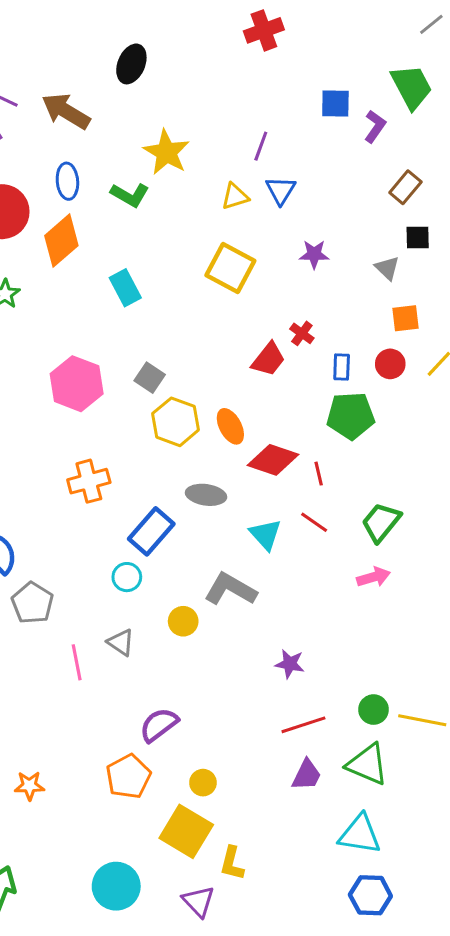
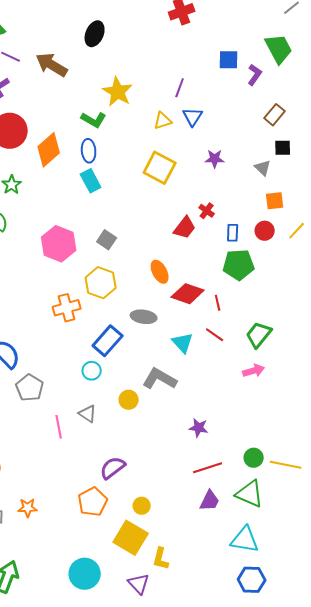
blue ellipse: (67, 181) -> (89, 151), moved
yellow hexagon: (176, 422) -> (101, 283), moved

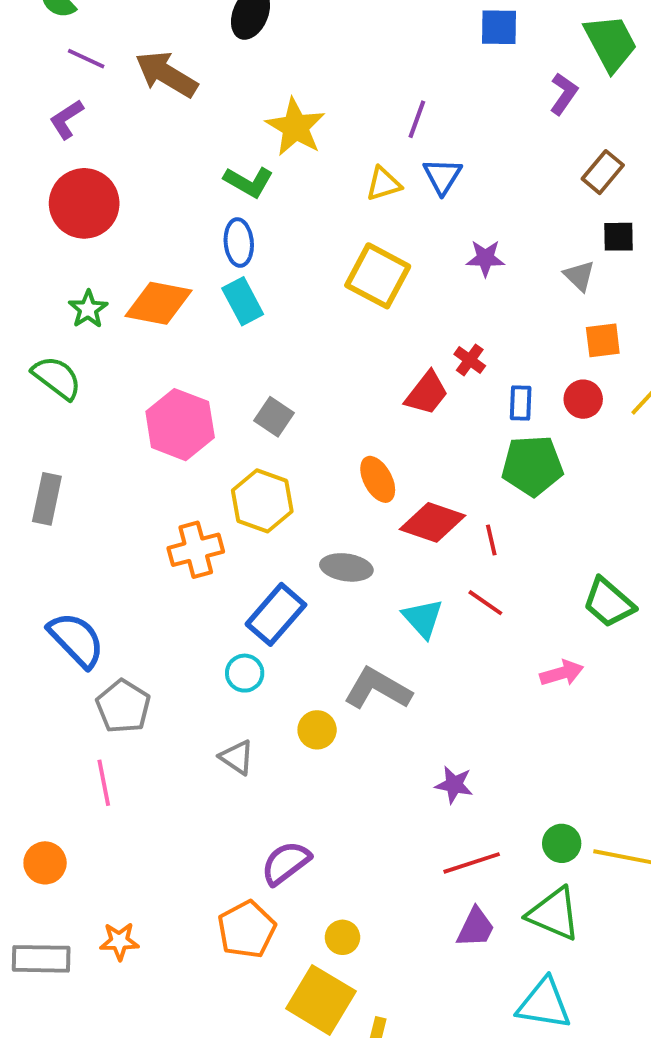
blue square: (229, 60) -> (499, 27), moved
orange diamond: (49, 150) -> (159, 303), moved, turned 52
green trapezoid: (259, 335) -> (609, 603), moved, turned -88
pink line: (59, 427) -> (104, 783), moved

